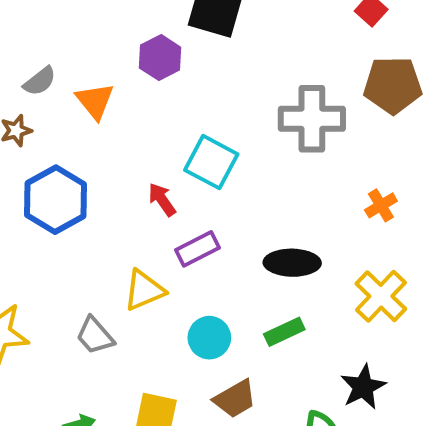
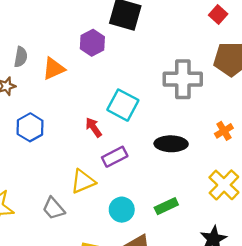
gray semicircle: (40, 81) -> (21, 57), turned -42
orange triangle: (95, 101) -> (54, 69), turned 45
blue hexagon: (55, 200) -> (30, 127), size x0.7
black ellipse: (292, 263) -> (171, 144), moved

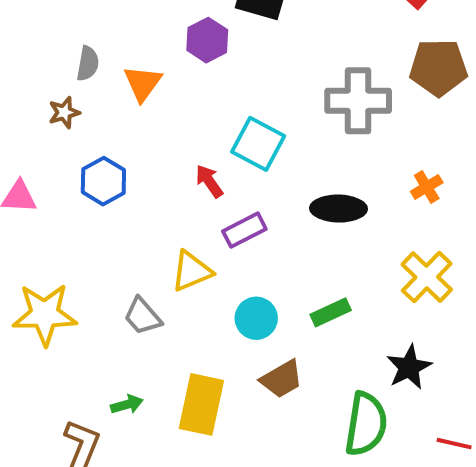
orange triangle: (54, 69) -> (143, 83), turned -30

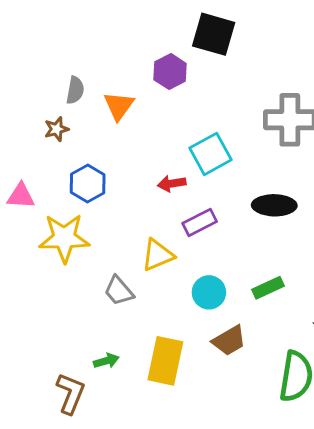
cyan square: (258, 144) -> (210, 154), turned 33
red arrow: (209, 181) -> (172, 184), turned -64
yellow star: (45, 314) -> (64, 238), moved

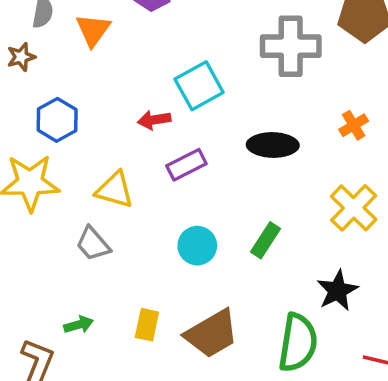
yellow triangle: (158, 255) -> (115, 190), moved, turned 39
green rectangle: (268, 288) -> (266, 240), turned -32
brown trapezoid: (229, 341) -> (212, 334), moved, size x1.4
yellow rectangle: (165, 361) -> (147, 325), size x0.6

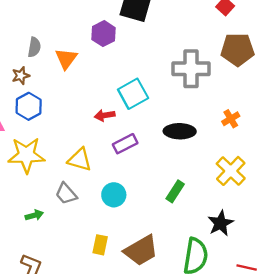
blue hexagon: (57, 120) -> (29, 106), moved
cyan circle: (197, 246) -> (114, 195), moved
green arrow: (79, 325) -> (34, 215), moved

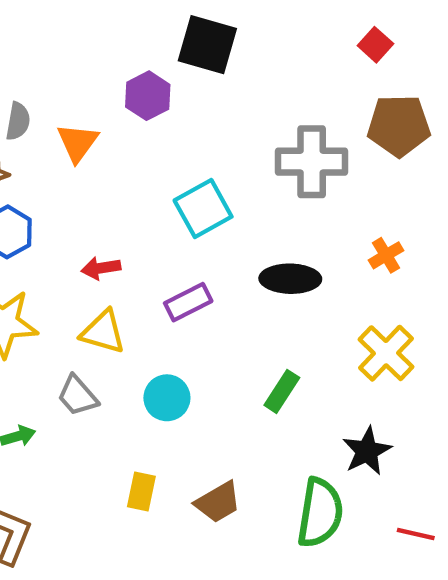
red arrow: (105, 115) -> (101, 268), moved
brown trapezoid: (141, 250) -> (218, 502), size x0.7

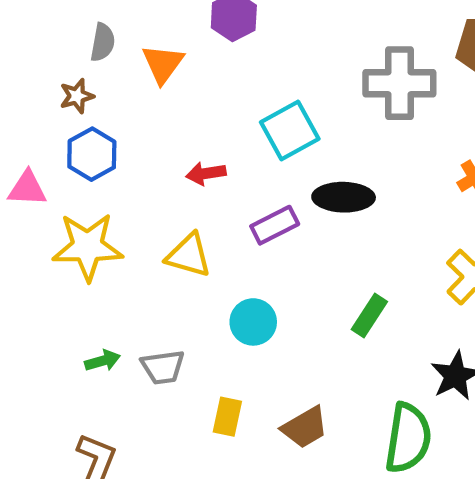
red arrow: (101, 268) -> (206, 174), moved
black ellipse: (290, 279) -> (344, 197), moved
gray trapezoid: (78, 396) -> (163, 367), moved, turned -57

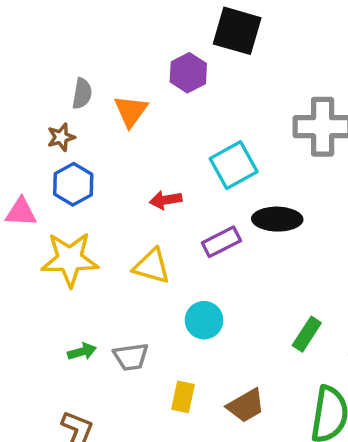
green rectangle: (369, 316) -> (307, 334), moved

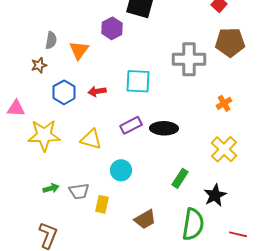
cyan square: (234, 165) -> (138, 81), turned 32
blue hexagon: (73, 184) -> (64, 92), moved
red arrow: (166, 200) -> (97, 91), moved
black ellipse: (277, 219) -> (164, 128), moved
yellow rectangle: (183, 397) -> (102, 204), moved

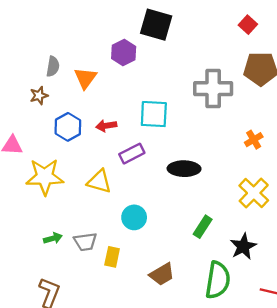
purple rectangle: (131, 125) -> (132, 154), moved

